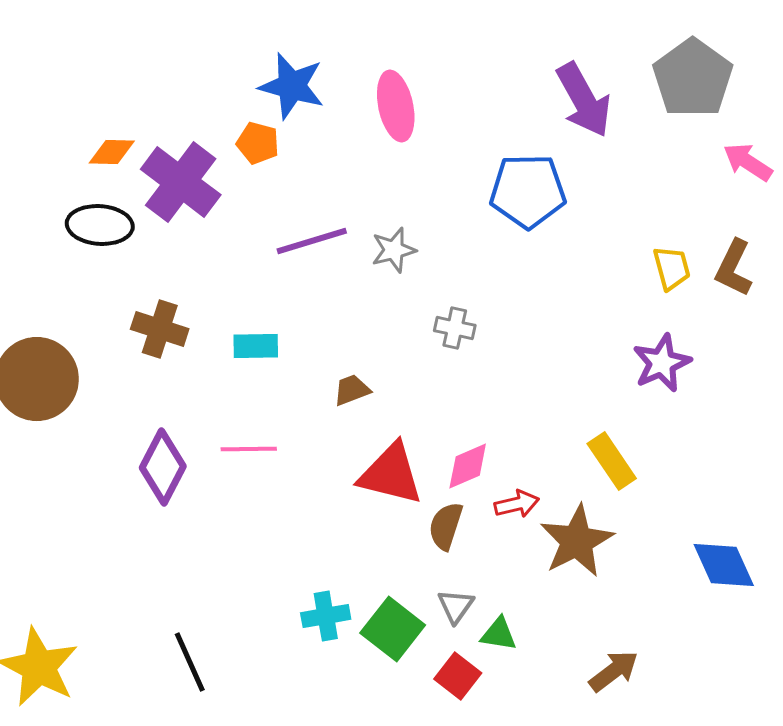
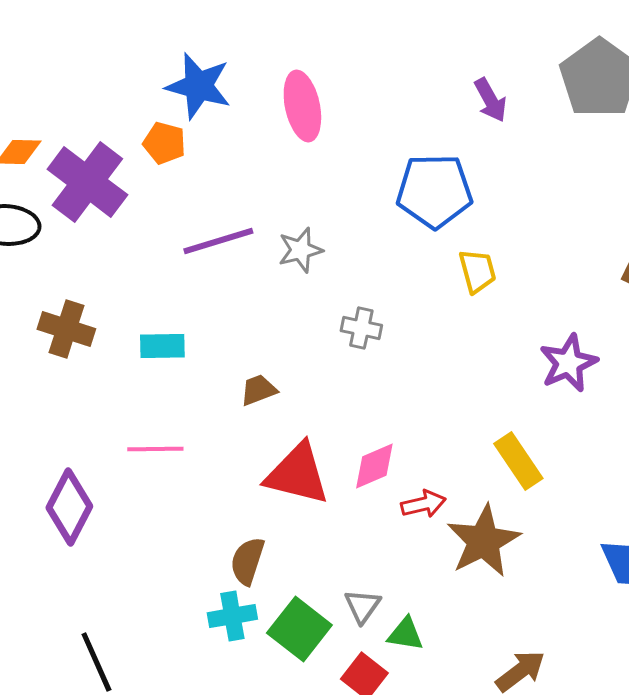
purple arrow: (584, 100) -> (490, 100), size x0.6
yellow trapezoid: (672, 268) -> (477, 271), moved
purple diamond: (163, 467) -> (69, 507), moved
brown semicircle: (446, 526) -> (247, 561), moved

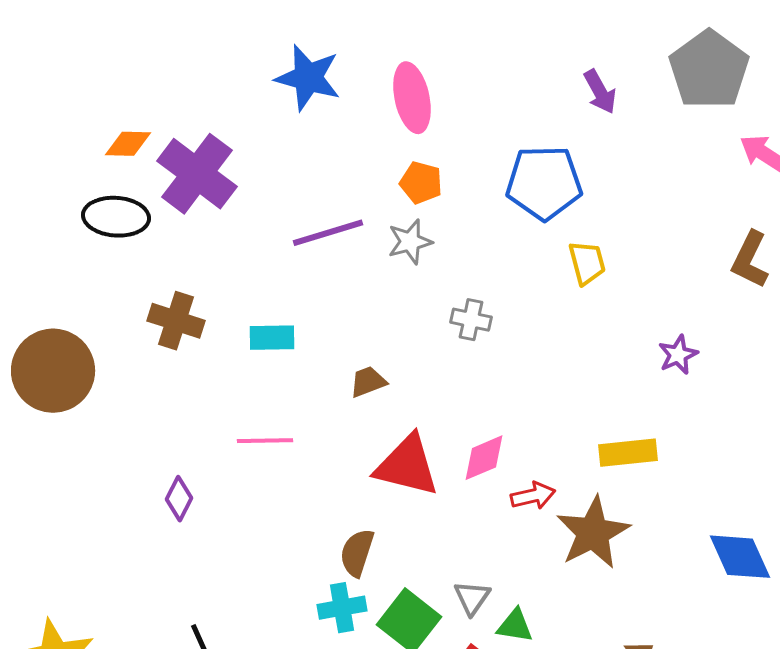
orange pentagon: (164, 143) -> (421, 183), moved
purple star: (568, 363) -> (678, 355), size x0.7
yellow rectangle: (518, 461) -> (628, 453), turned -62
purple diamond: (69, 507) -> (179, 499), size x0.6

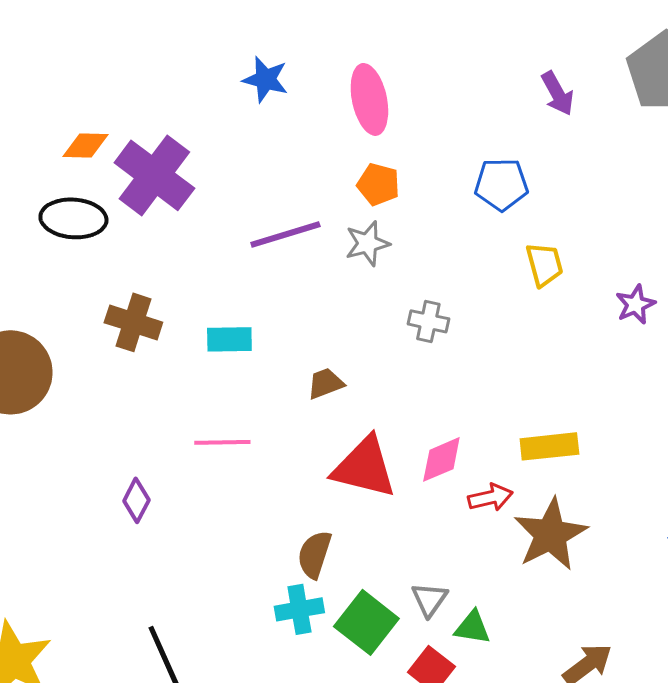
blue star: (308, 78) -> (265, 79), size x0.7
blue pentagon: (544, 183) -> (501, 184), size x0.7
purple star: (678, 355) -> (635, 304), moved
yellow rectangle: (628, 453) -> (549, 446), moved

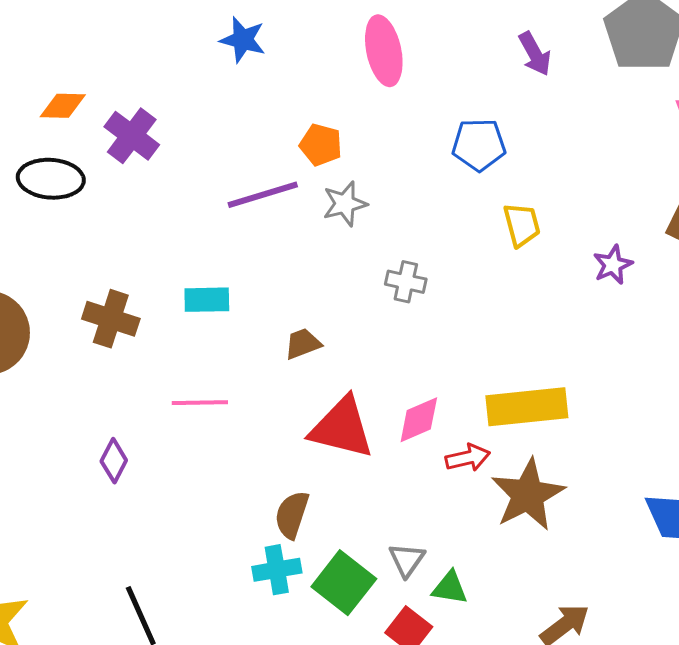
pink ellipse: (369, 99) -> (384, 51), moved
purple cross: (154, 175) -> (132, 136), size x0.7
orange pentagon: (378, 184) -> (321, 145), moved
brown cross: (133, 322) -> (111, 319), moved
yellow rectangle: (549, 446) -> (527, 407), size x1.4

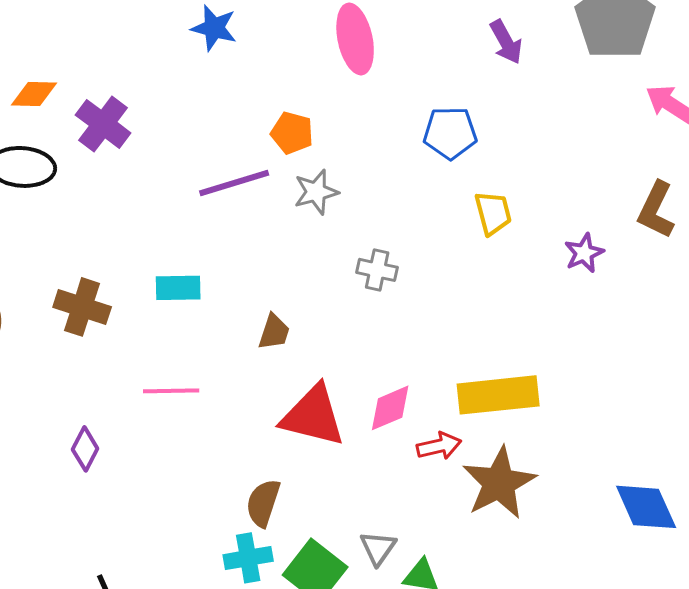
brown trapezoid: (303, 344) -> (274, 332), turned 129

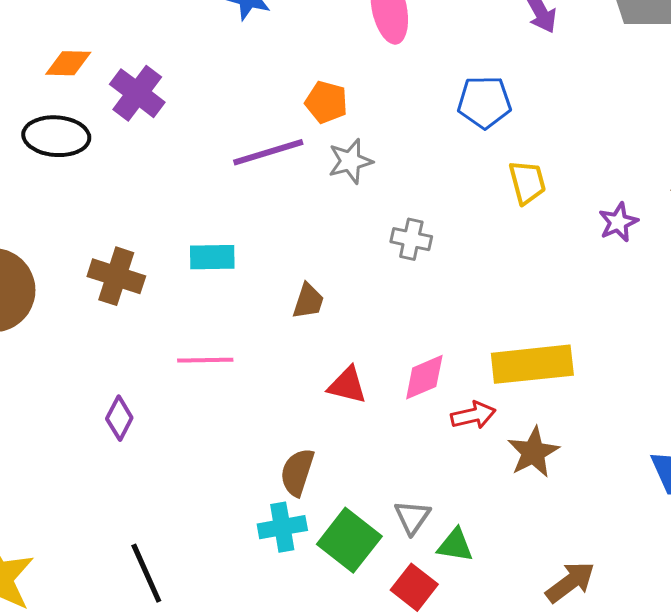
red triangle: (313, 416) -> (347, 385), size x0.6
brown star: (499, 483) -> (533, 452), size x0.7

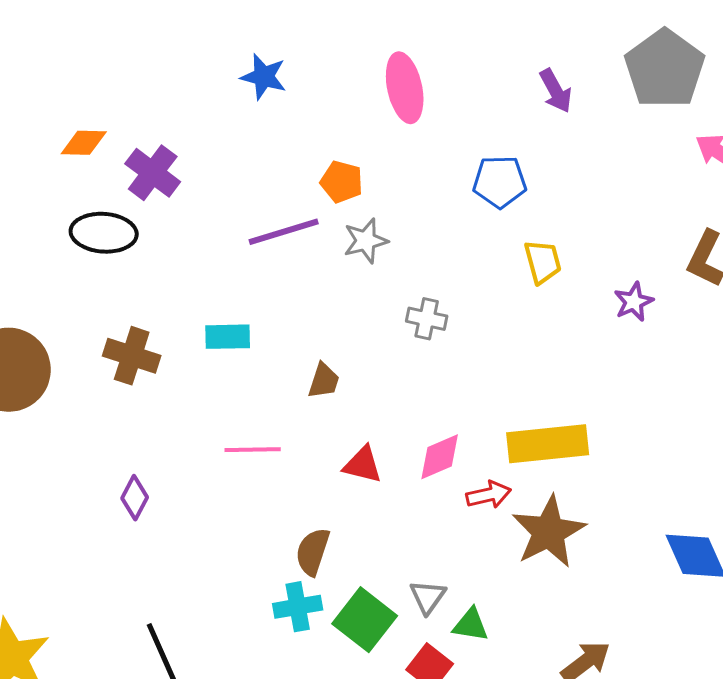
black ellipse: (56, 136) -> (104, 233), moved
pink line: (205, 360) -> (253, 450), moved
brown star: (533, 452) -> (549, 532), size x1.4

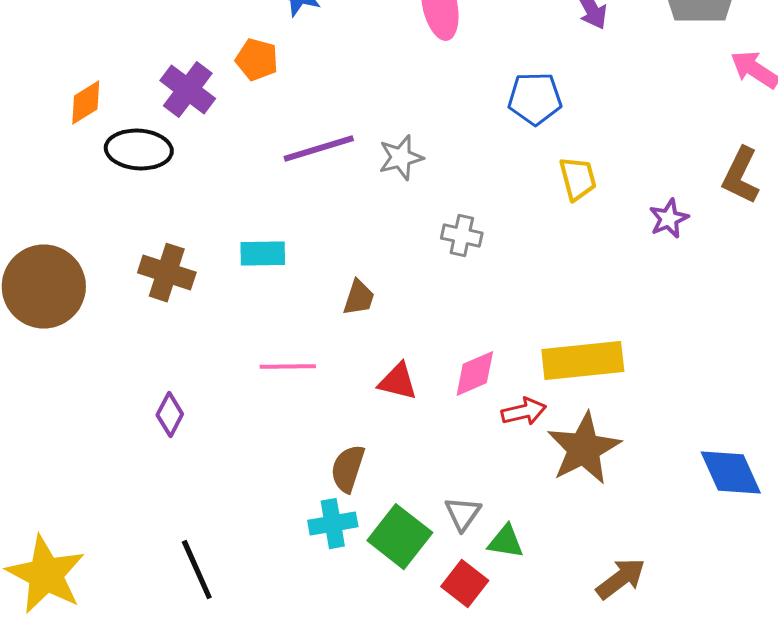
orange diamond: (84, 143) -> (86, 103), moved, turned -33
orange pentagon: (342, 182) -> (257, 60), moved

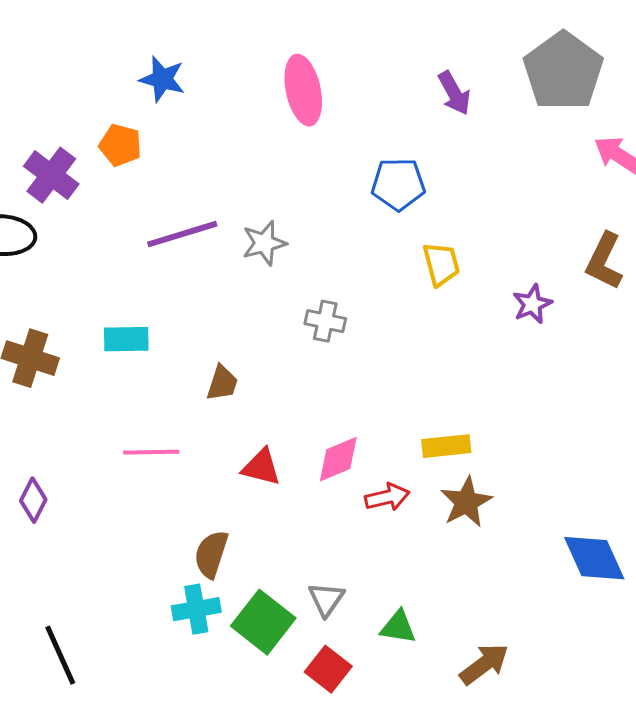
yellow rectangle: (583, 361) -> (446, 446), size x0.6
brown star: (584, 449) -> (466, 502), moved, size x0.7
green triangle: (506, 542) -> (398, 627), moved

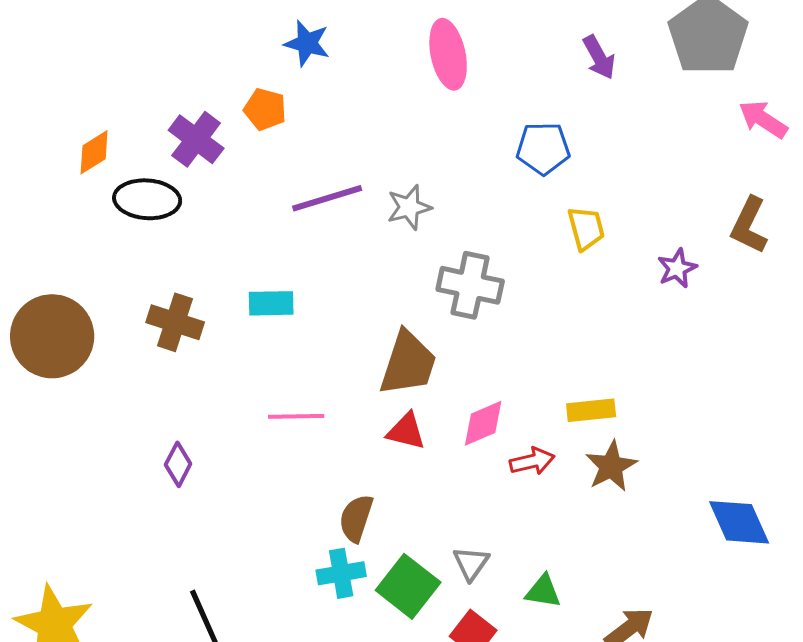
gray cross: (325, 321) -> (470, 285), size x1.6
brown trapezoid: (222, 383) -> (408, 363), moved, size x1.8

